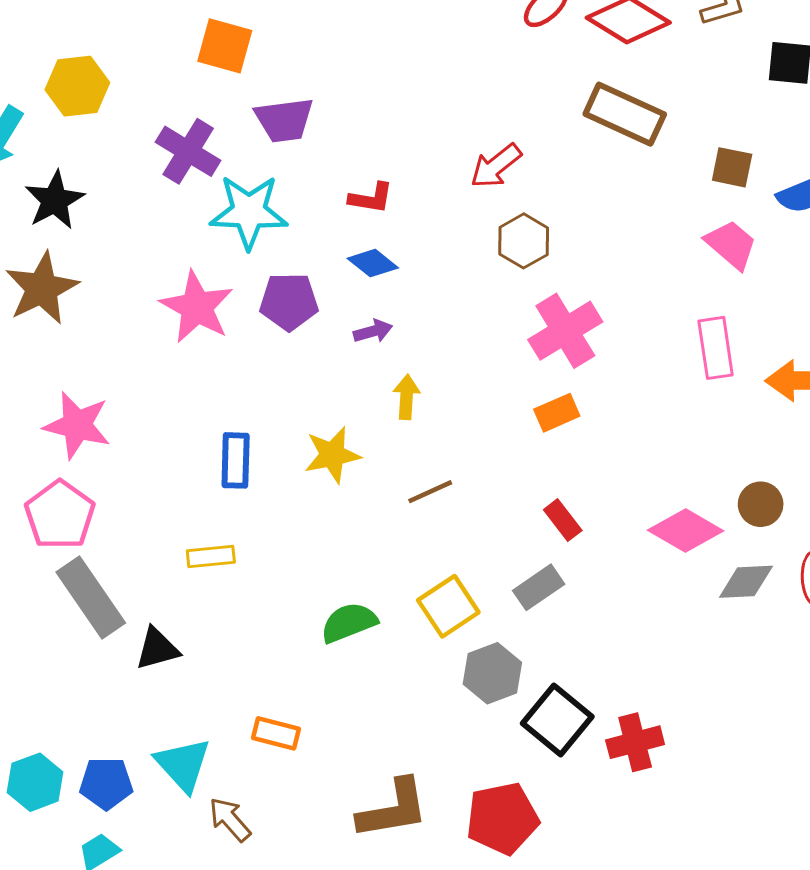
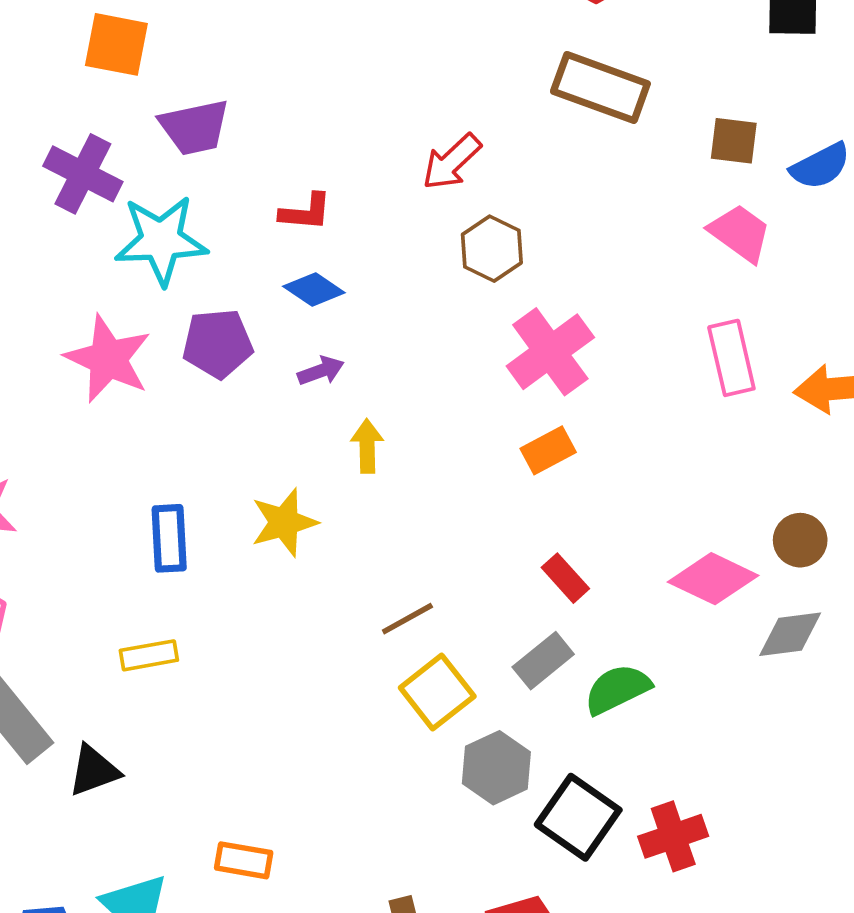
brown line: (430, 492) -> (407, 619), moved
green semicircle: (349, 623) -> (617, 689), moved

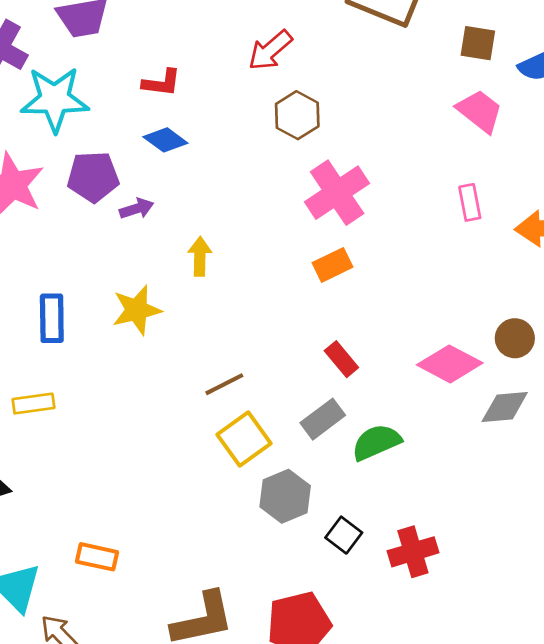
pink rectangle: (731, 358) -> (470, 202), size x0.7
purple arrow: (321, 371) -> (137, 209), moved
black square: (578, 817) -> (344, 535), size x0.6

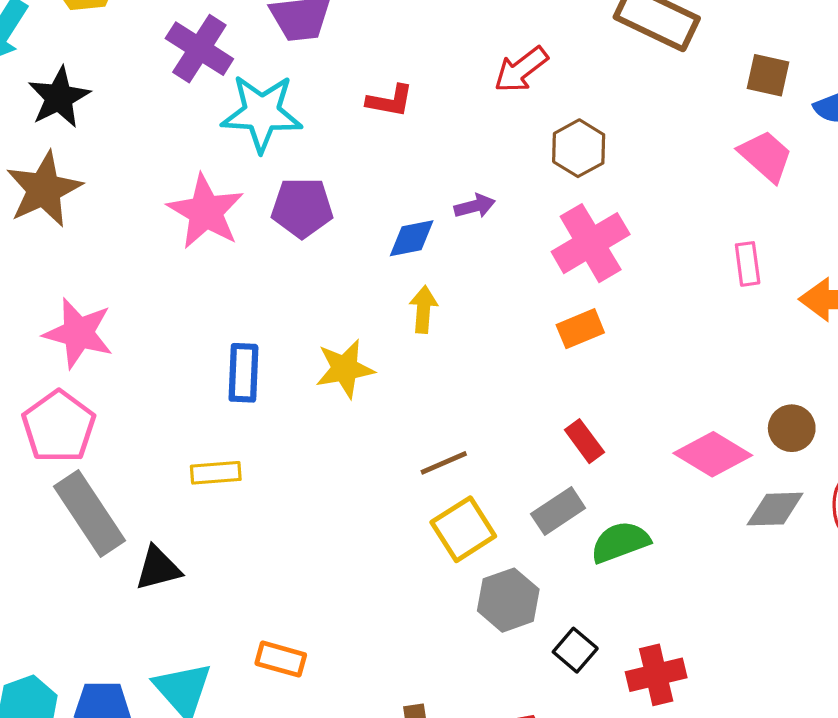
brown hexagon: (297, 115) -> (579, 148), moved
blue diamond: (165, 140) -> (412, 238), moved, turned -51
purple arrow: (137, 209) -> (475, 206), moved

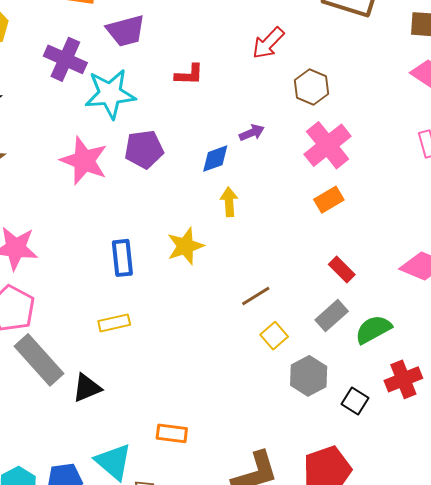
yellow square: (463, 529) -> (274, 336), size x0.7
red cross: (656, 675) -> (403, 379), moved

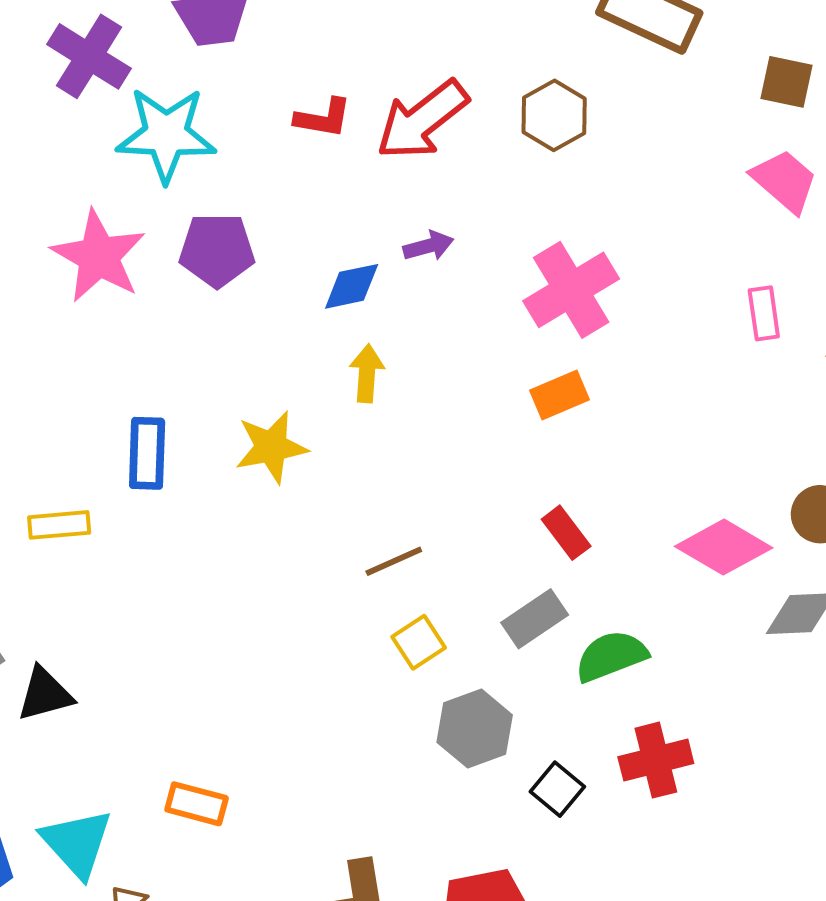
red arrow: (268, 43) -> (422, 120), moved, size x1.4
brown hexagon: (311, 87) -> (554, 115), moved
yellow rectangle: (114, 323) -> (59, 525), moved

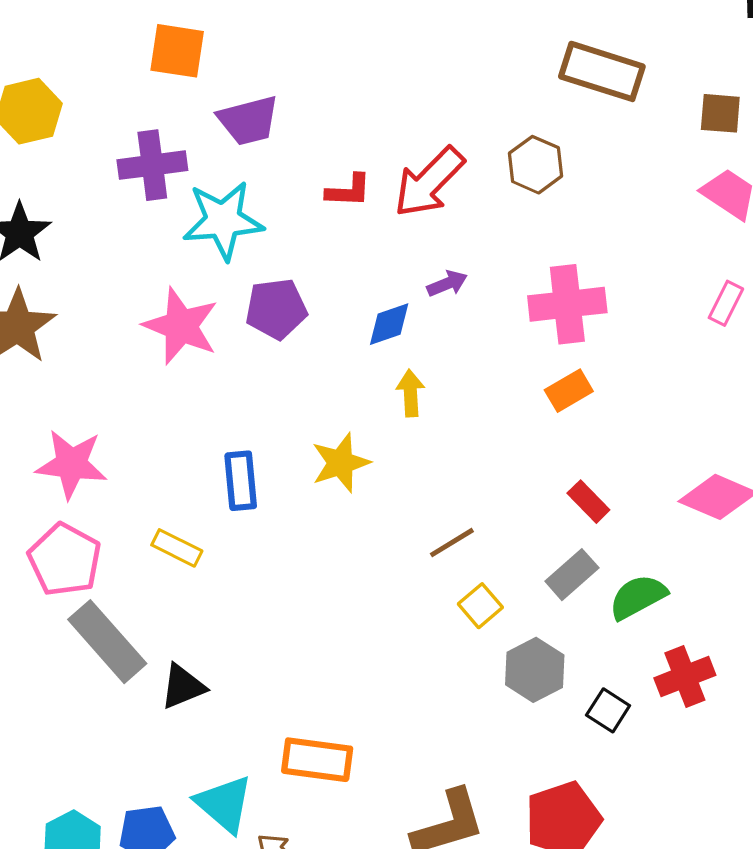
purple cross: (89, 56) -> (152, 165), turned -32
pink cross: (571, 290) -> (567, 304), turned 32
pink rectangle: (764, 313) -> (726, 303), turned 42
yellow rectangle: (59, 525) -> (177, 548), turned 39
orange rectangle: (197, 804) -> (317, 760), size x1.4

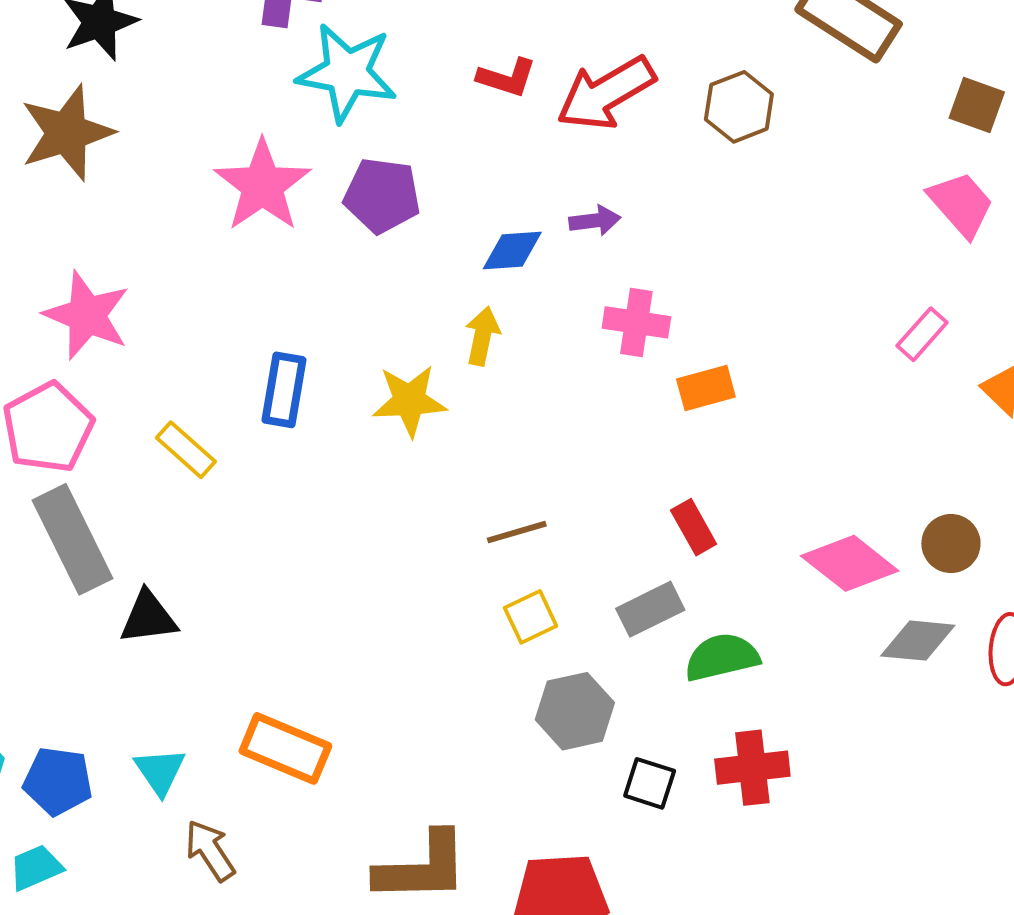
pink cross: (567, 304) -> (636, 322), moved, size x0.7
yellow arrow: (410, 393) -> (482, 336), moved
black square: (608, 710) -> (650, 783), turned -30
cyan triangle: (224, 804) -> (160, 771), size x0.7

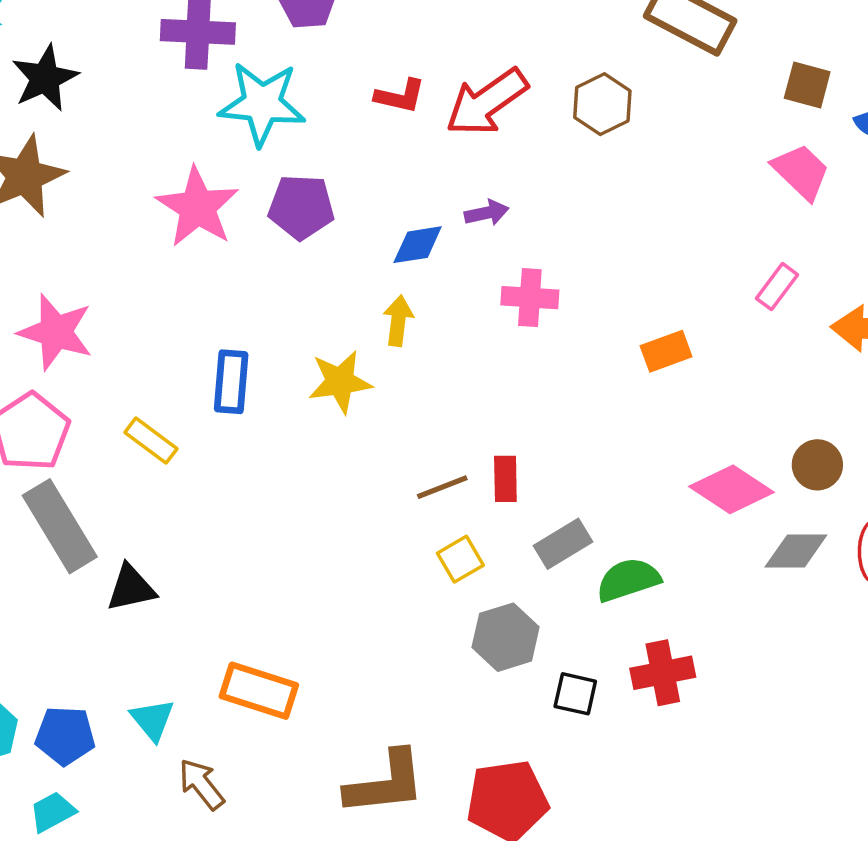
orange rectangle: (706, 388) -> (666, 351), moved
red rectangle: (694, 527) -> (505, 479), moved, turned 33

